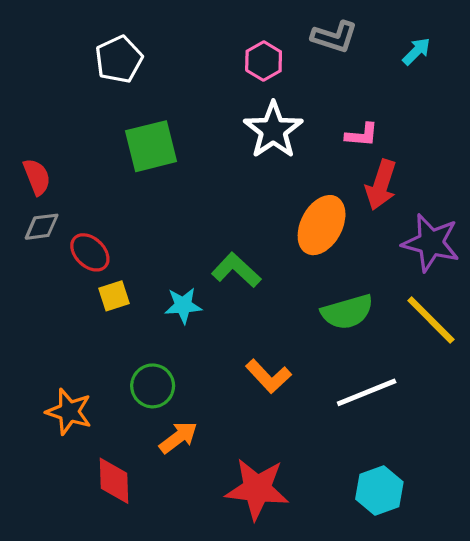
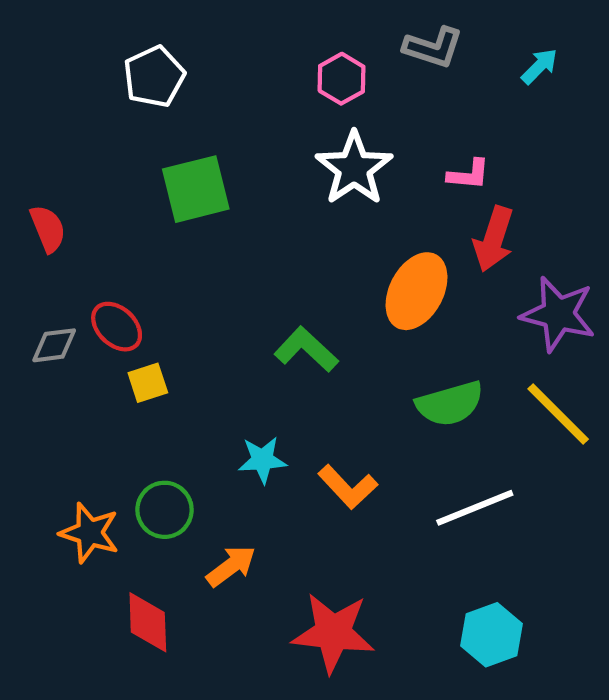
gray diamond: (42, 227) -> (54, 345), moved
cyan star: (183, 305) -> (262, 460), moved
green circle: (153, 386) -> (165, 510), moved

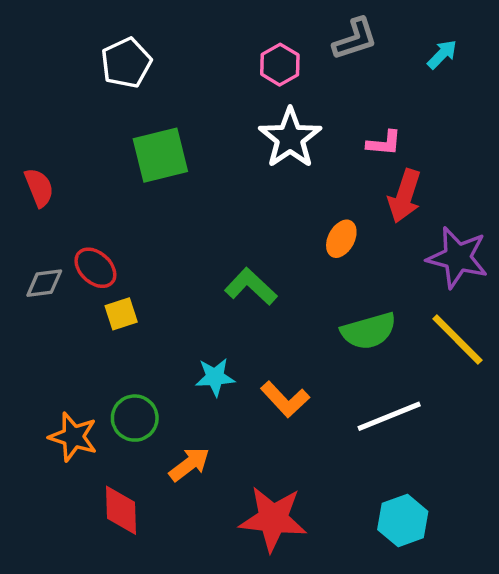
gray L-shape: (433, 47) -> (355, 39), turned -36
orange ellipse: (417, 291) -> (341, 239), size x0.6

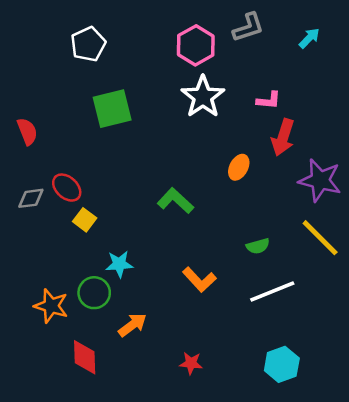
pink hexagon: (280, 65) -> (196, 45), size x1.4
yellow square: (121, 314) -> (85, 220), turned -35
green semicircle: (369, 331) -> (258, 246), moved, size x0.6
cyan star: (215, 377) -> (119, 264), moved
red star: (273, 519) -> (191, 363), size x0.5

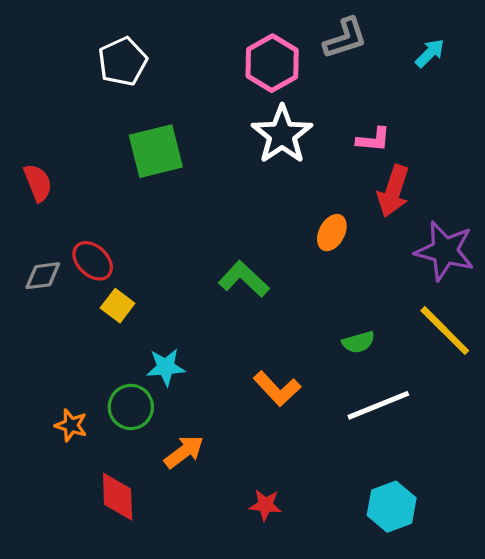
orange star: (51, 306) -> (71, 425), size x0.7

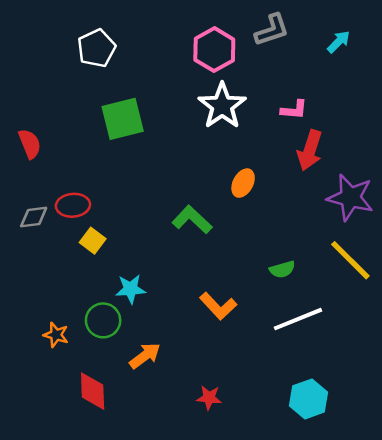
orange ellipse: (332, 233) -> (243, 183), moved
red ellipse: (93, 261) -> (73, 205), turned -48

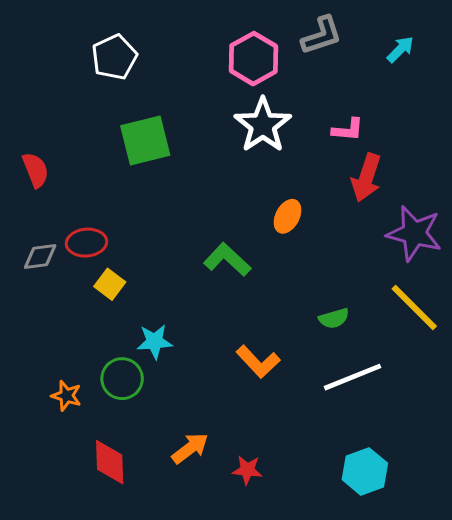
orange arrow: (145, 356) -> (190, 448), moved

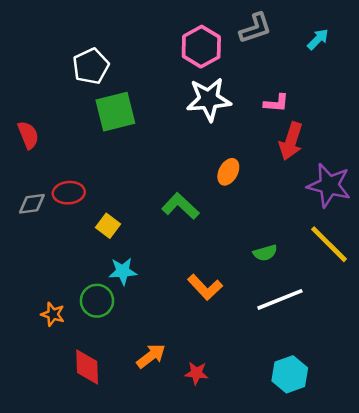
white pentagon: (114, 57) -> (91, 66), moved
white star: (263, 125) -> (209, 99), turned 30
yellow square: (110, 284) -> (108, 226), moved

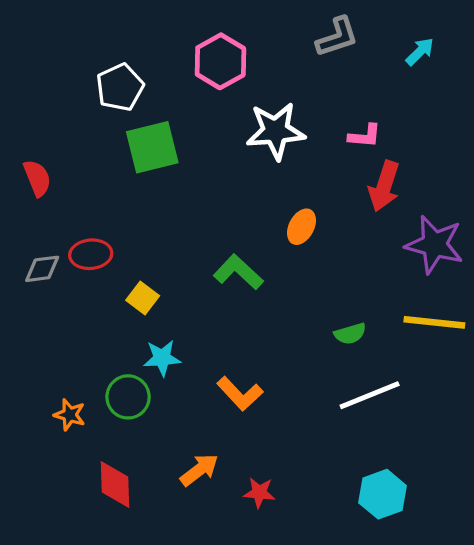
pink hexagon: (201, 47) -> (220, 61), moved
yellow line: (329, 244) -> (434, 322), turned -39
orange L-shape: (205, 287) -> (240, 394), moved

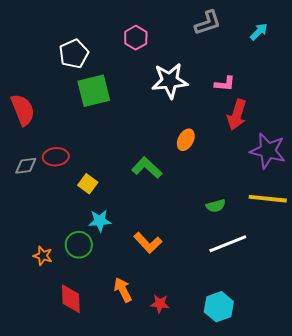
pink hexagon: (220, 61) -> (136, 38), size x0.7
red semicircle: (37, 178) -> (23, 110), size x1.4
orange arrow: (199, 470) -> (123, 290), turned -80
cyan hexagon: (383, 494) -> (219, 307), moved

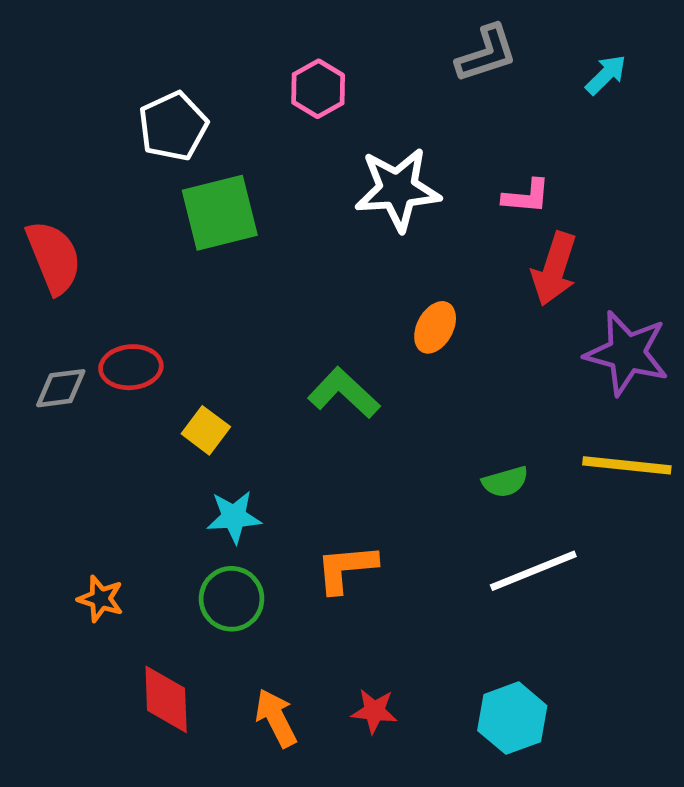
orange L-shape: (148, 243) -> (346, 568), turned 128
green circle: (79, 245) -> (232, 599), moved
orange arrow: (123, 290) -> (276, 718), moved

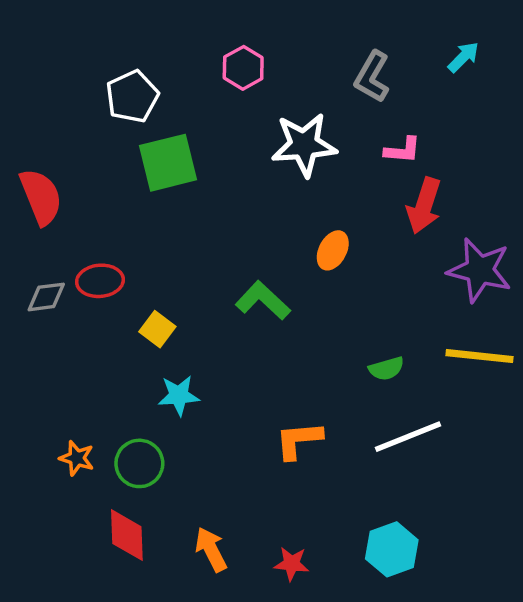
gray L-shape: (487, 54) -> (372, 77), moved, turned 138
orange L-shape: (346, 568) -> (299, 440), moved
green circle: (232, 599) -> (139, 463), moved
red star: (374, 711) -> (292, 564), moved

